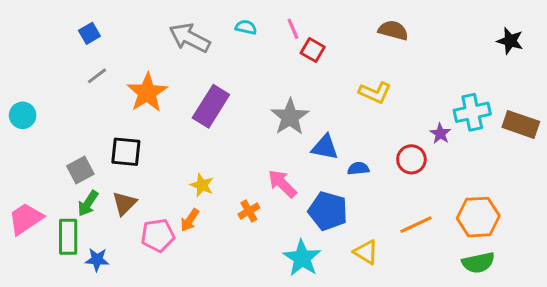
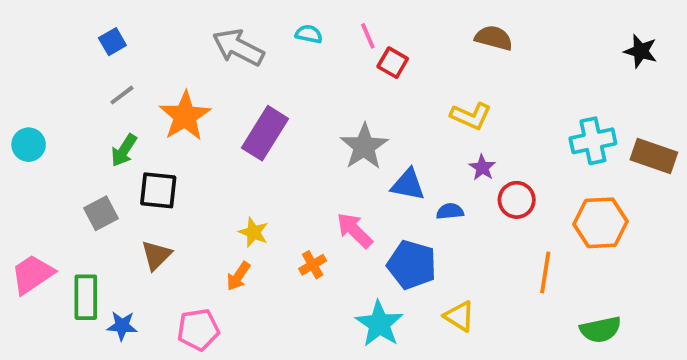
purple star: (440, 134) -> (482, 167), moved
green arrow: (88, 203) -> (124, 150), moved
orange hexagon: (478, 217) -> (601, 223), moved
orange line: (416, 225) -> (545, 272), moved, turned -56
pink pentagon: (158, 235) -> (198, 330), moved

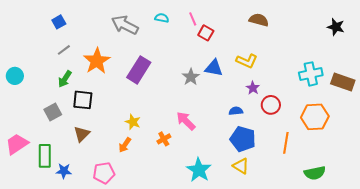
gray star: (364, 147) -> (191, 77), size x0.7
blue triangle: (408, 185) -> (214, 68), moved
blue pentagon: (412, 265) -> (243, 139), moved

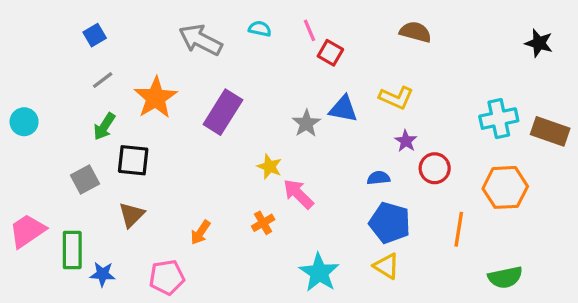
yellow star: (133, 122) -> (269, 167), moved

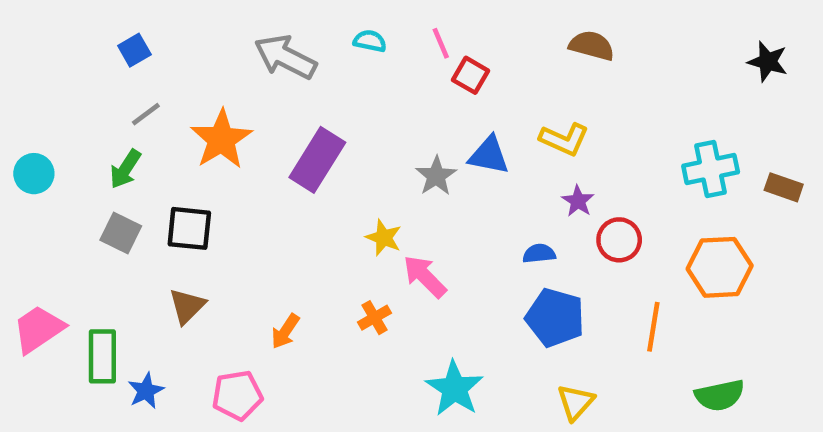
green arrow: (104, 127) -> (125, 169), moved
brown rectangle: (550, 131) -> (784, 187), size x0.7
gray square: (85, 179) -> (121, 233), moved, turned -36
yellow triangle: (387, 266) -> (576, 402), moved, turned 40
blue star: (103, 274) -> (146, 391), turned -30

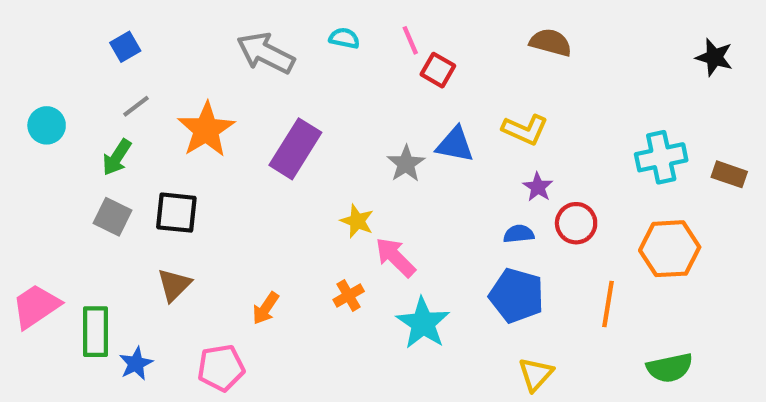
cyan circle: (34, 174) -> (47, 125), moved
blue semicircle: (539, 254) -> (519, 234), moved
cyan star: (454, 388) -> (423, 323), moved

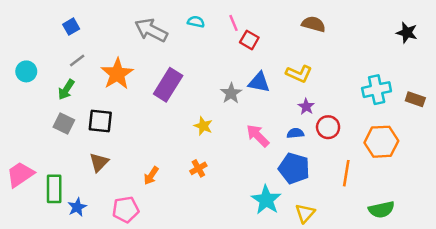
pink arrow: (395, 257) -> (258, 136), moved
cyan star: (423, 323) -> (266, 200), moved

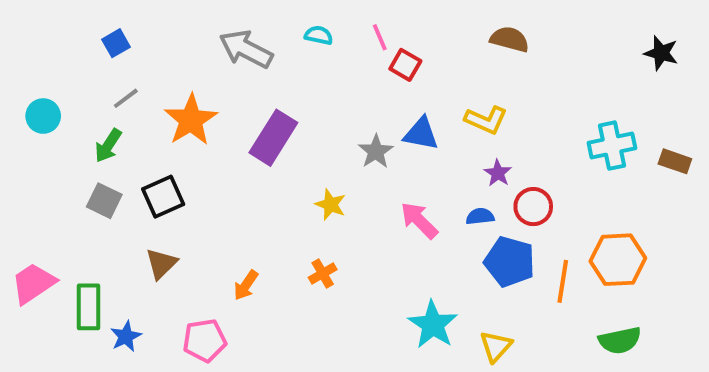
black square: (100, 121) -> (163, 197), turned -30
orange hexagon: (381, 142) -> (618, 260), moved
blue pentagon: (294, 168) -> (510, 262), moved

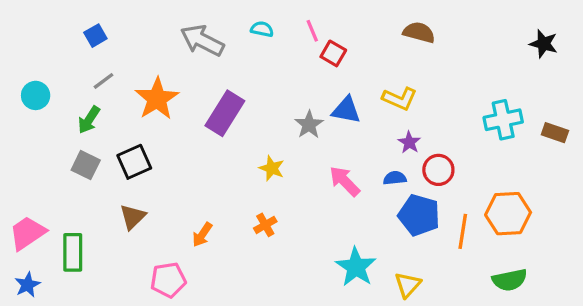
blue star: (126, 336) -> (27, 285), moved

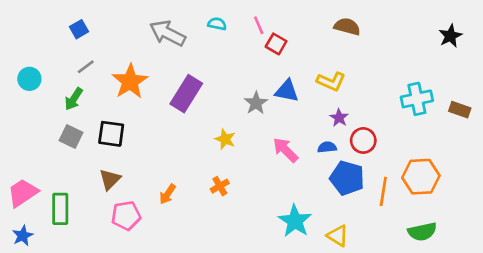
black star: (544, 44) -> (450, 36), turned 30
black square: (134, 162) -> (111, 134), turned 32
pink pentagon: (168, 280) -> (126, 216), moved
yellow triangle: (408, 285) -> (338, 236), turned -40

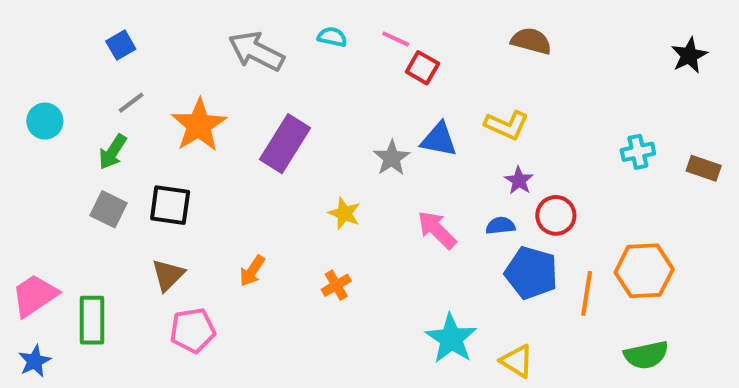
pink line: (259, 25) -> (396, 39), turned -42
cyan cross: (417, 99) -> (638, 152), size x0.7
orange arrow: (168, 194) -> (252, 271), moved

